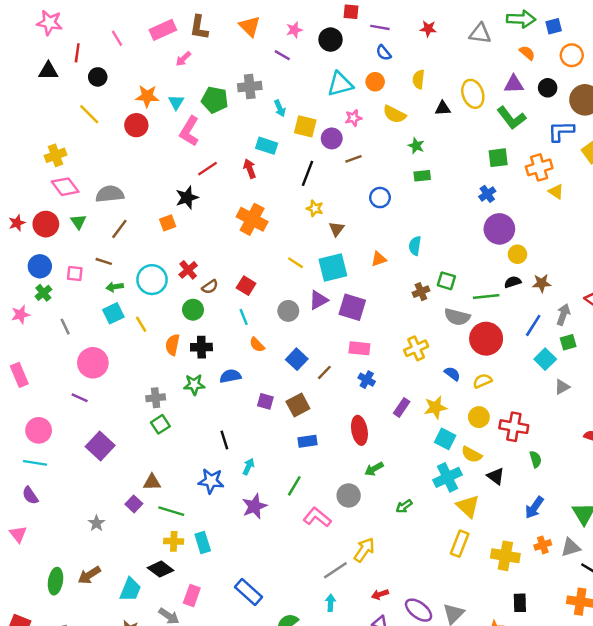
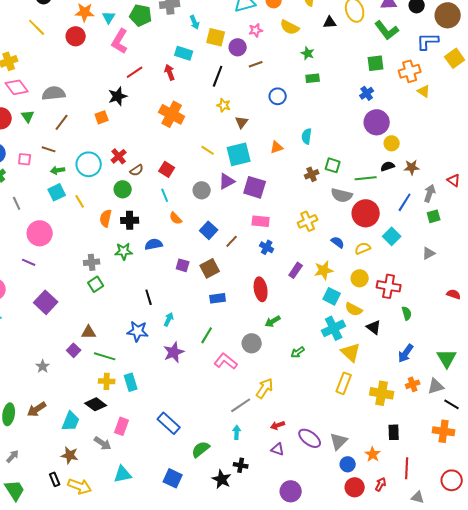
cyan square: (545, 359) -> (392, 236), moved

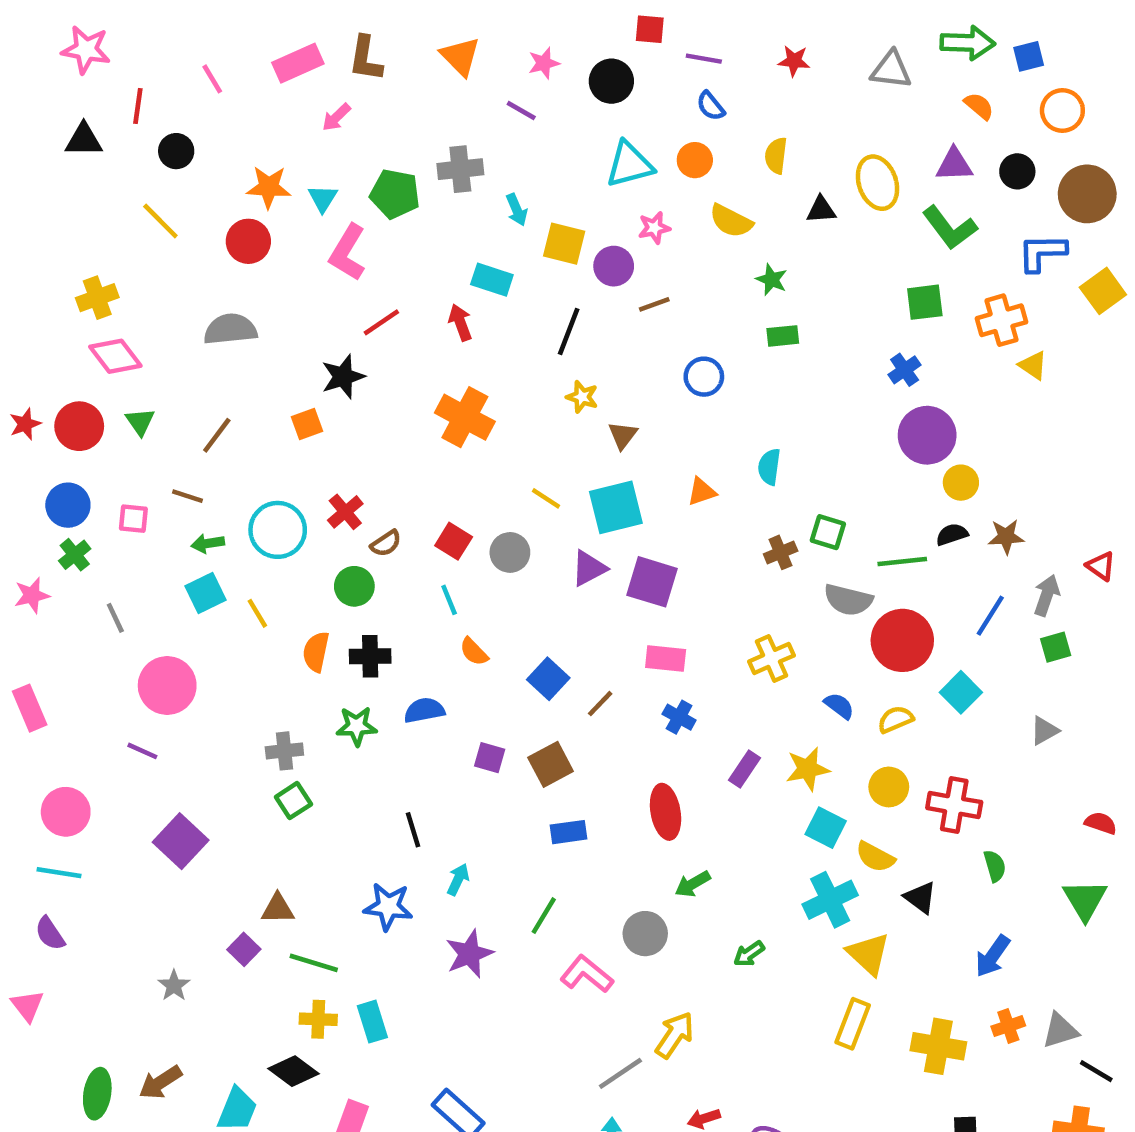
gray semicircle: (54, 93) -> (230, 329), moved
gray circle: (202, 190) -> (510, 552), moved
green triangle: (447, 358) -> (1085, 900), moved

